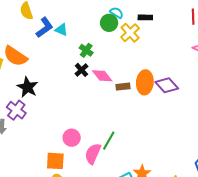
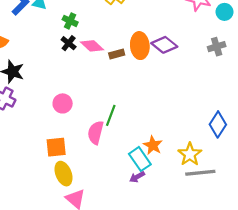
pink circle: (72, 138) -> (63, 103), moved

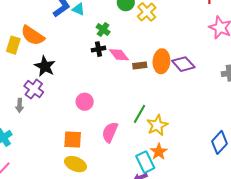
black cross: (69, 43) -> (98, 49), turned 32
green line: (111, 115) -> (139, 114), moved
yellow star: (190, 154) -> (157, 125), moved
yellow ellipse: (63, 174) -> (75, 164), turned -55

